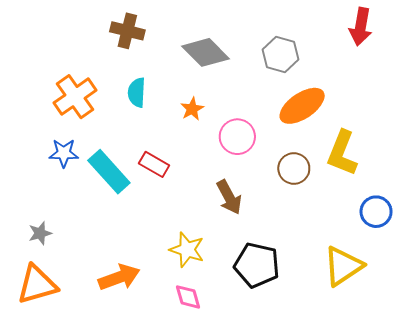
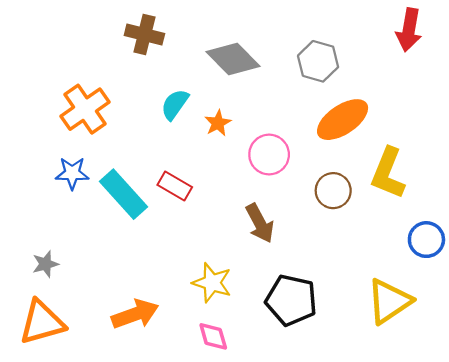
cyan semicircle: (137, 92) -> (175, 104), moved, turned 32

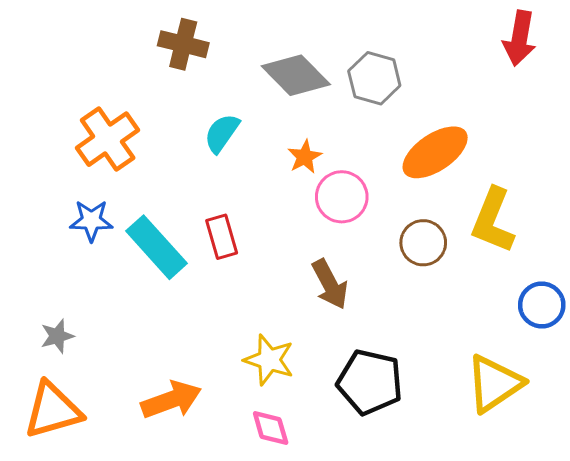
gray hexagon: (318, 61) -> (374, 78), moved
orange star: (218, 123) -> (305, 157), moved
red rectangle: (175, 186) -> (222, 237), turned 44

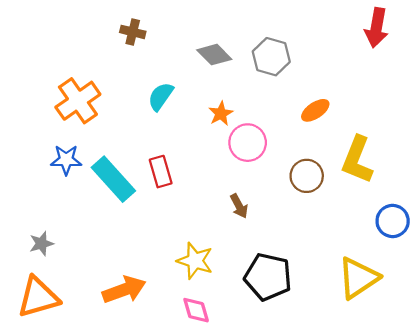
brown cross: (183, 44) -> (133, 32), size x0.7
gray diamond: (296, 75) -> (214, 55), size x0.7
orange ellipse: (435, 152) -> (315, 110), size x0.6
brown arrow: (330, 284) -> (239, 206), size x0.7

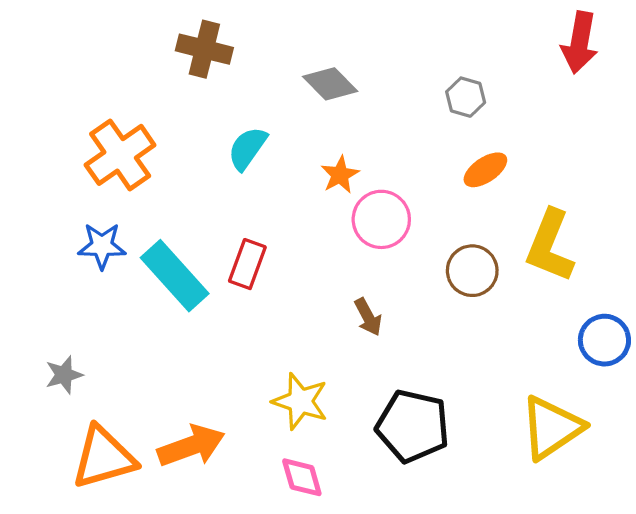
brown cross: (133, 32) -> (204, 49), size x1.4
gray hexagon: (271, 57) -> (466, 97), moved, size x0.7
red rectangle: (161, 172) -> (247, 264), turned 36
orange triangle: (38, 297) -> (104, 457), moved

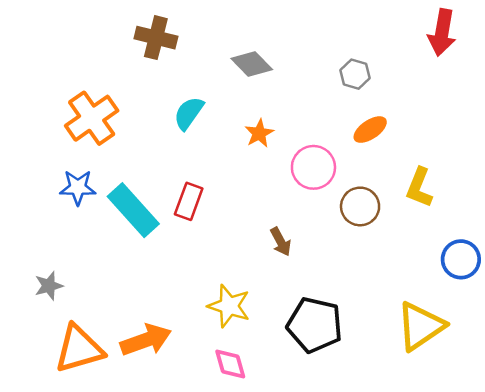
pink circle: (381, 219) -> (313, 167), moved
yellow L-shape: (550, 246) -> (419, 188), size x0.7

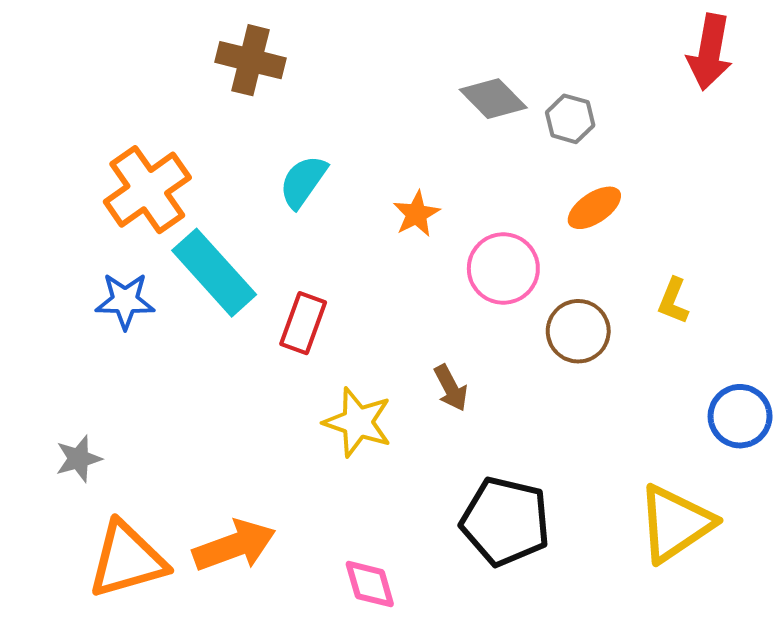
gray diamond: (252, 64) -> (493, 99), moved
yellow L-shape: (419, 188) -> (673, 301), size x0.7
cyan rectangle: (133, 210) -> (214, 273), moved
yellow star: (229, 306) -> (358, 422), moved

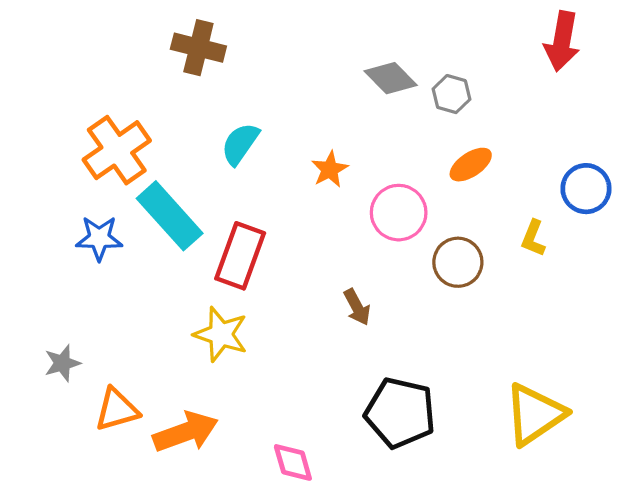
red rectangle: (303, 323) -> (240, 256), size x1.4
blue circle: (740, 416) -> (586, 189), moved
yellow star: (358, 422) -> (221, 334), moved
orange triangle: (127, 560) -> (117, 410), moved, size x0.7

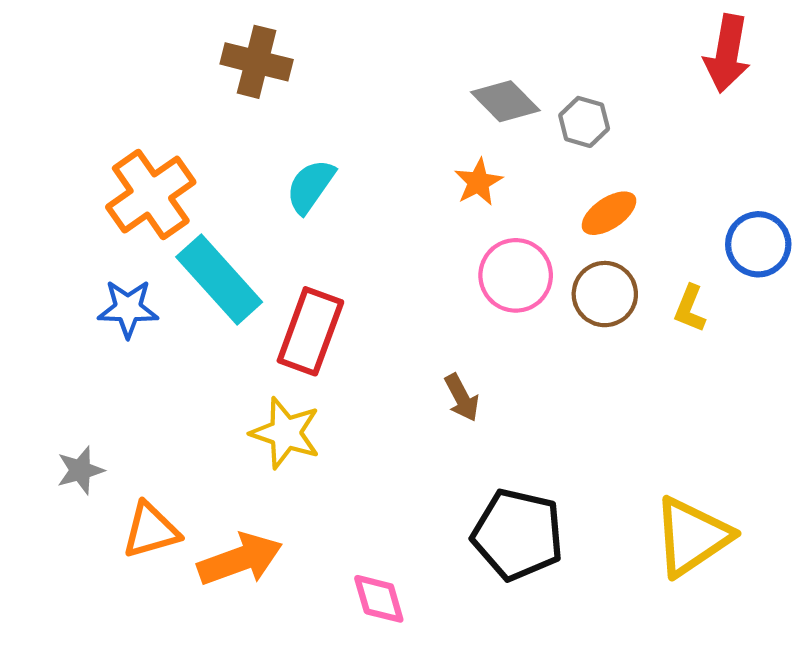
orange star: (330, 169) -> (478, 182), moved
brown circle: (458, 262) -> (605, 294), moved

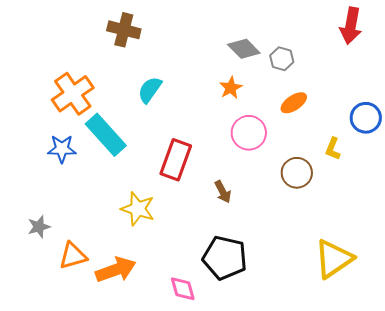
brown circle: (605, 294) -> (297, 173), moved
red rectangle: (310, 331) -> (176, 160), moved
black pentagon: (518, 535) -> (225, 258), moved

